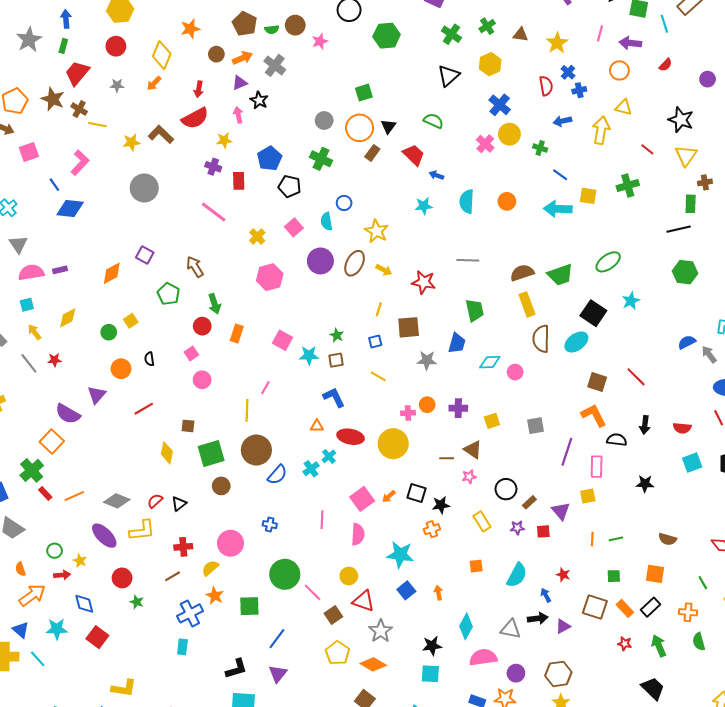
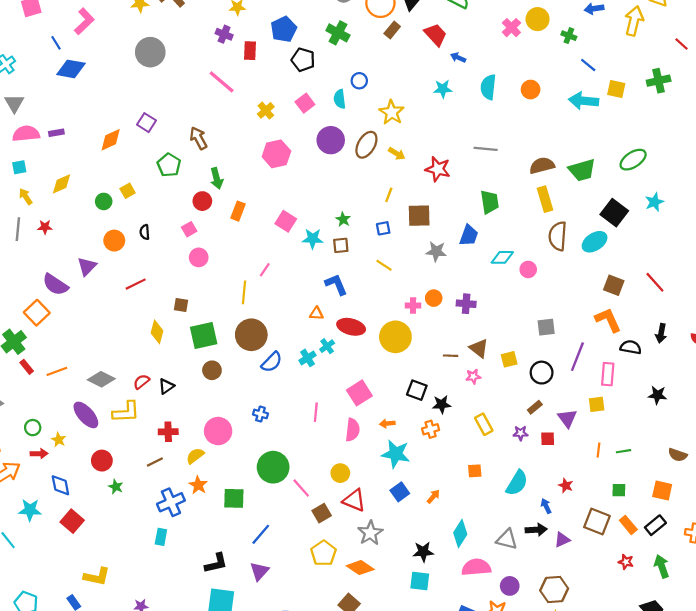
gray line: (29, 363) -> (18, 229), turned 40
yellow square: (492, 421) -> (509, 359), moved
black circle: (506, 489) -> (542, 373), moved
orange arrow: (389, 496) -> (387, 424), moved, turned 32
orange arrow: (438, 593) -> (433, 496), turned 48

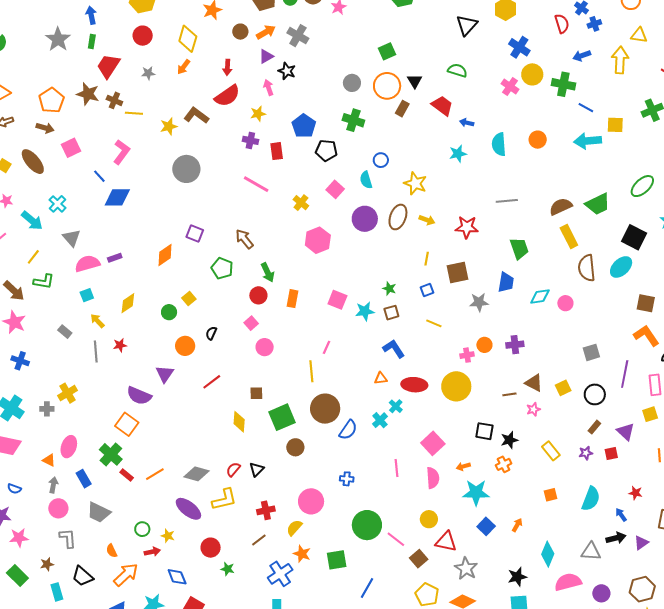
green cross: (569, 36) -> (563, 84), size x1.6
black semicircle: (145, 232) -> (211, 333), turned 40

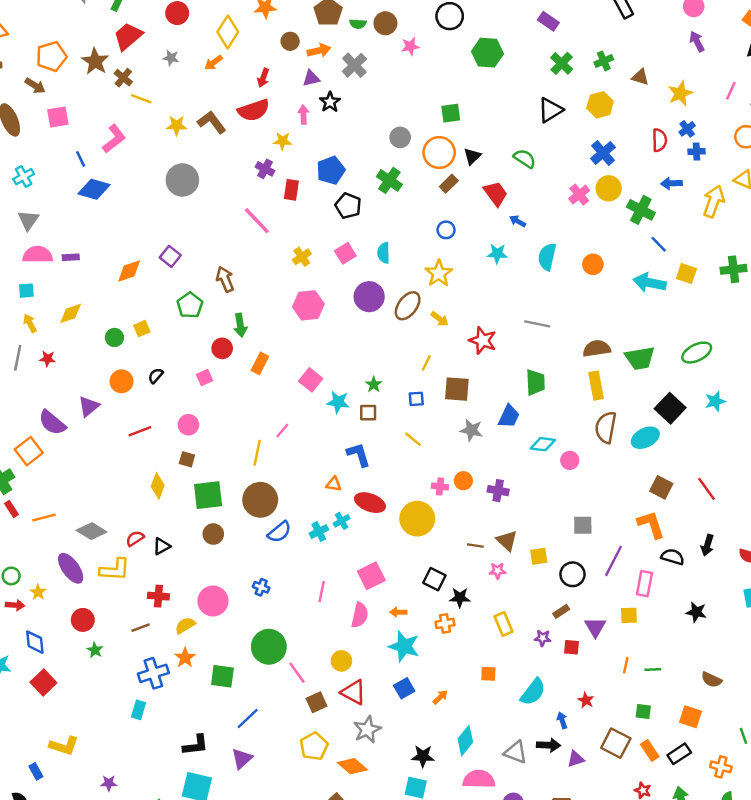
blue circle: (381, 160) -> (446, 230), moved
pink circle: (265, 347) -> (188, 425), moved

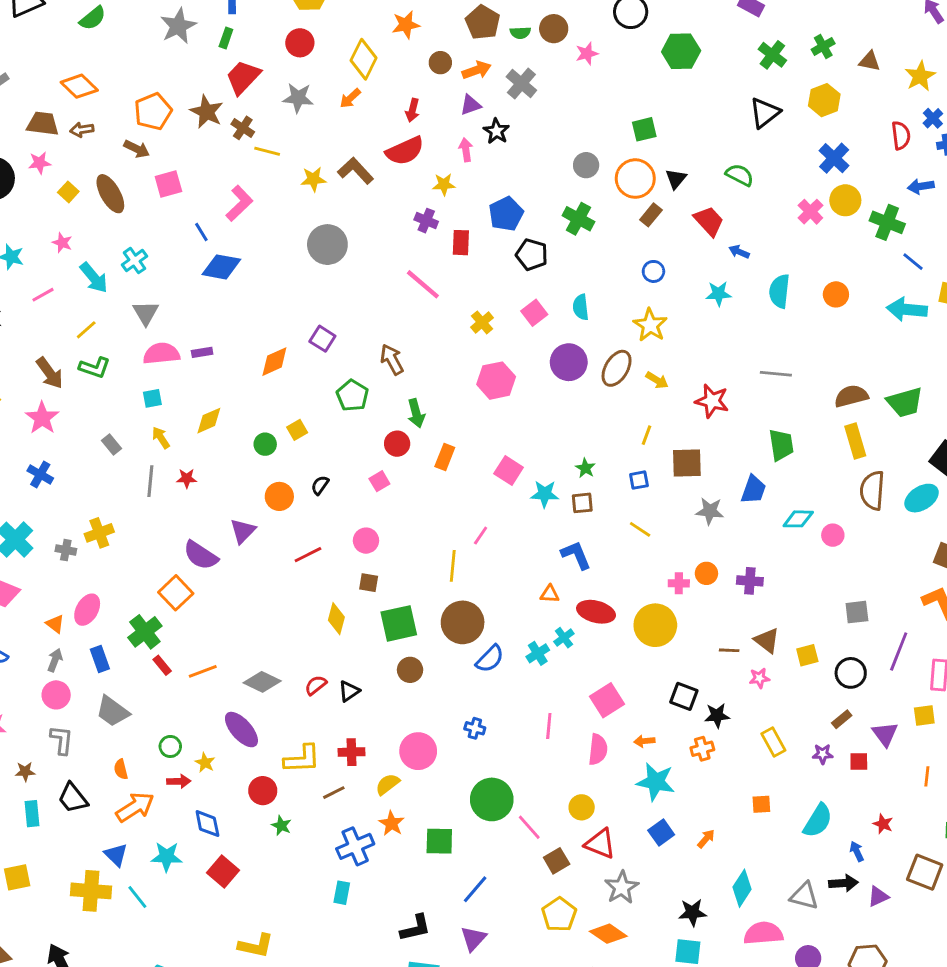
gray star: (171, 58) -> (298, 98), size x1.5
yellow L-shape: (115, 570) -> (302, 759), moved

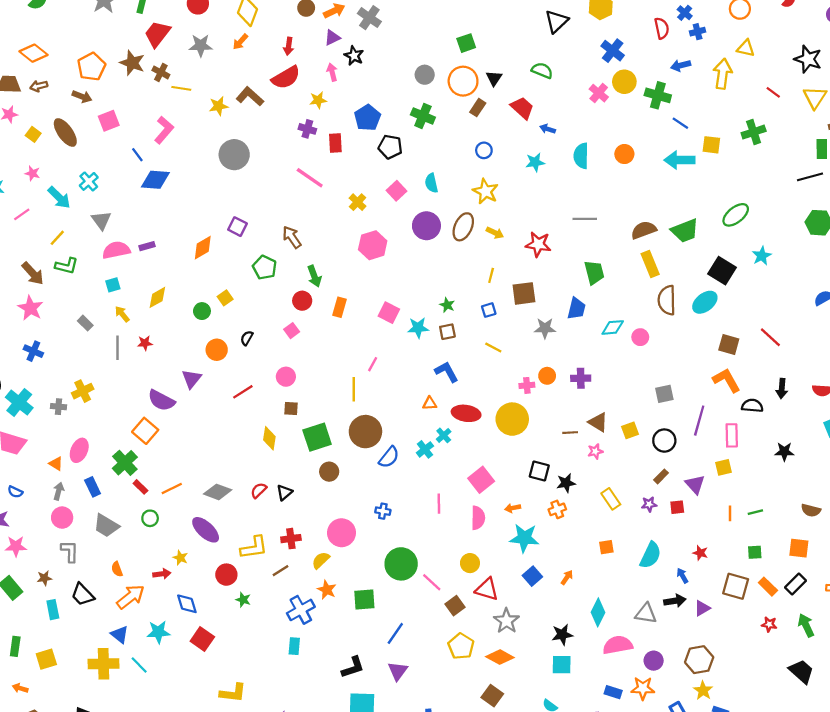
green circle: (170, 746) -> (150, 518), moved

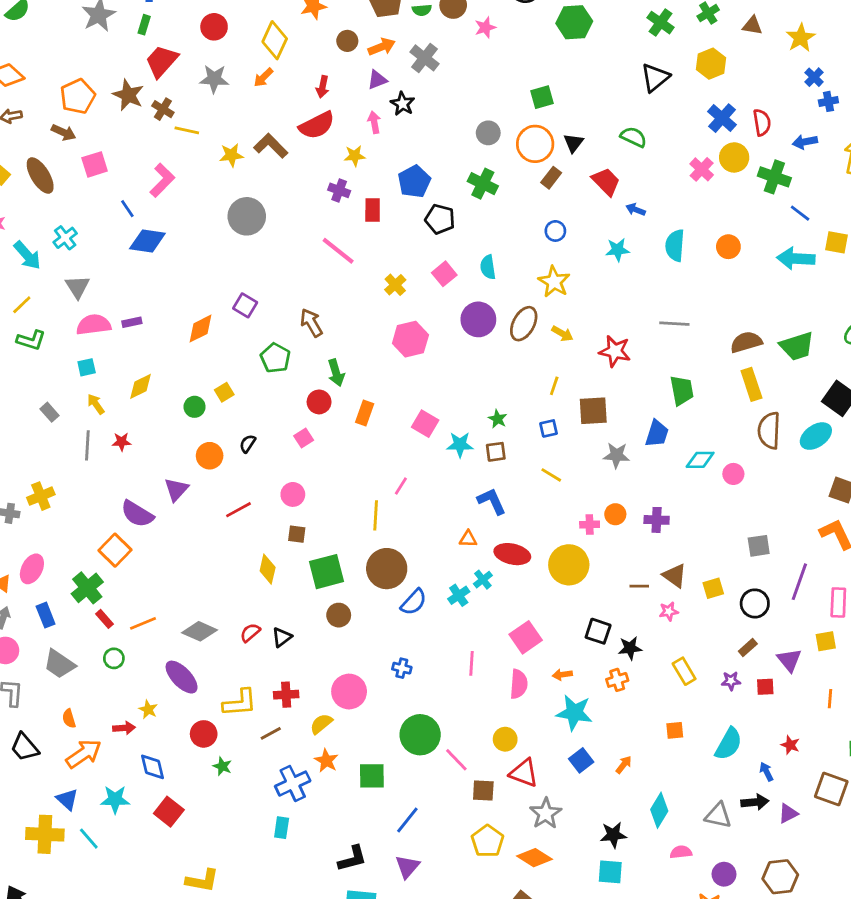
red semicircle: (662, 28) -> (762, 122), moved
brown square: (455, 606) -> (483, 791), turned 36
pink semicircle: (618, 645) -> (681, 852), size x0.6

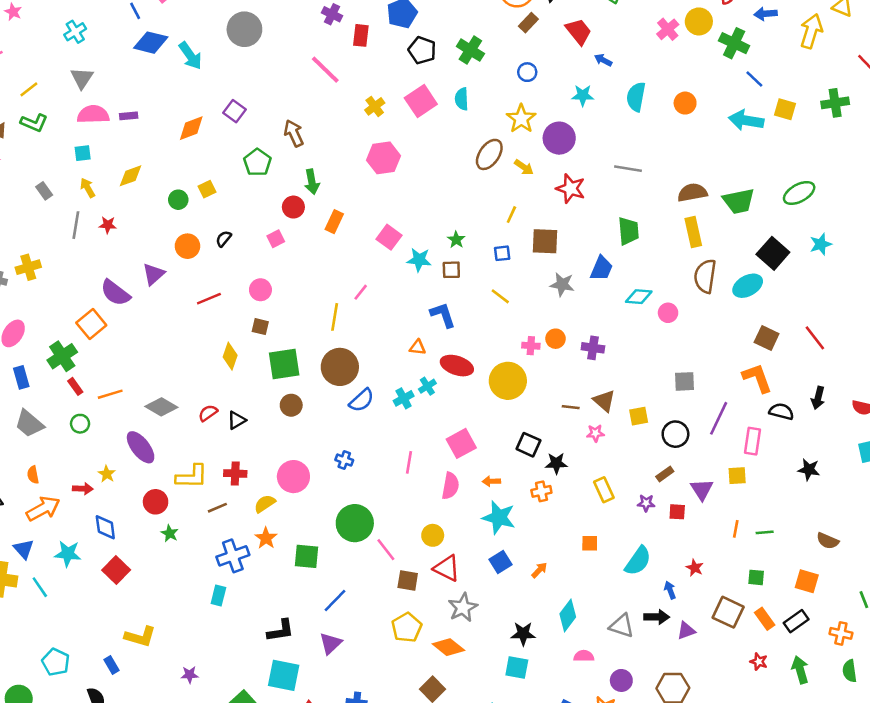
green cross: (483, 184) -> (470, 50), moved
cyan arrow: (27, 255) -> (190, 56), moved
pink square: (444, 274) -> (421, 101), size x1.4
purple circle: (478, 319) -> (559, 138), moved

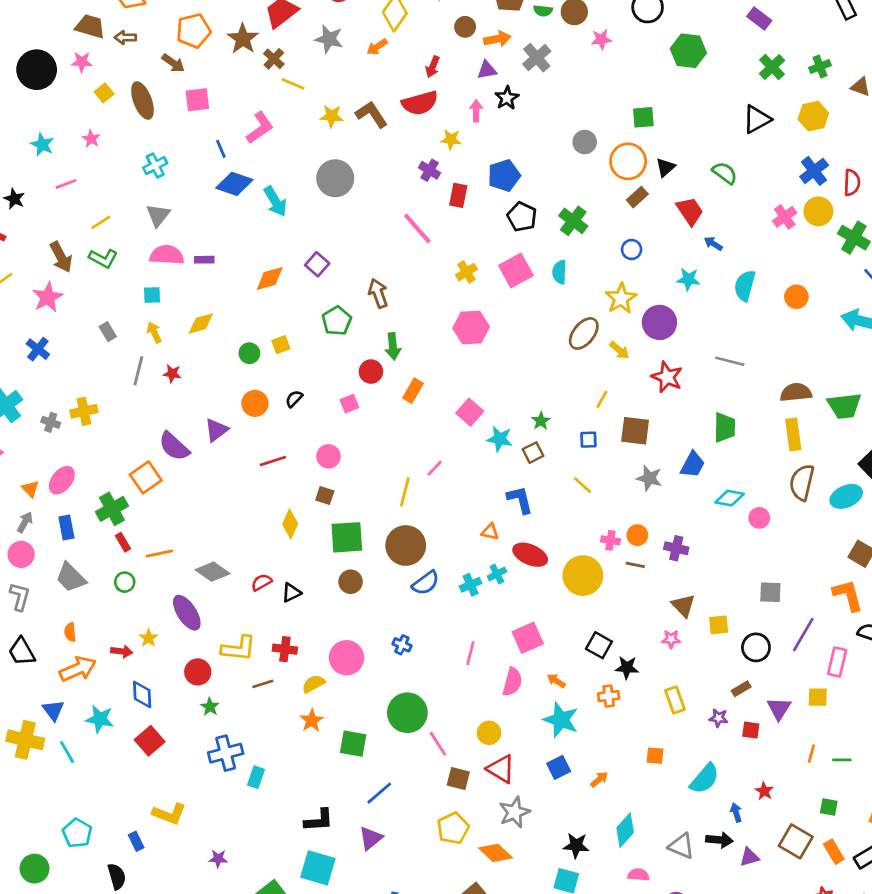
brown square: (451, 270) -> (533, 453), turned -30
brown line: (571, 407) -> (635, 565), moved
orange arrow: (491, 481) -> (556, 681), turned 30
blue cross: (233, 556) -> (226, 753), moved

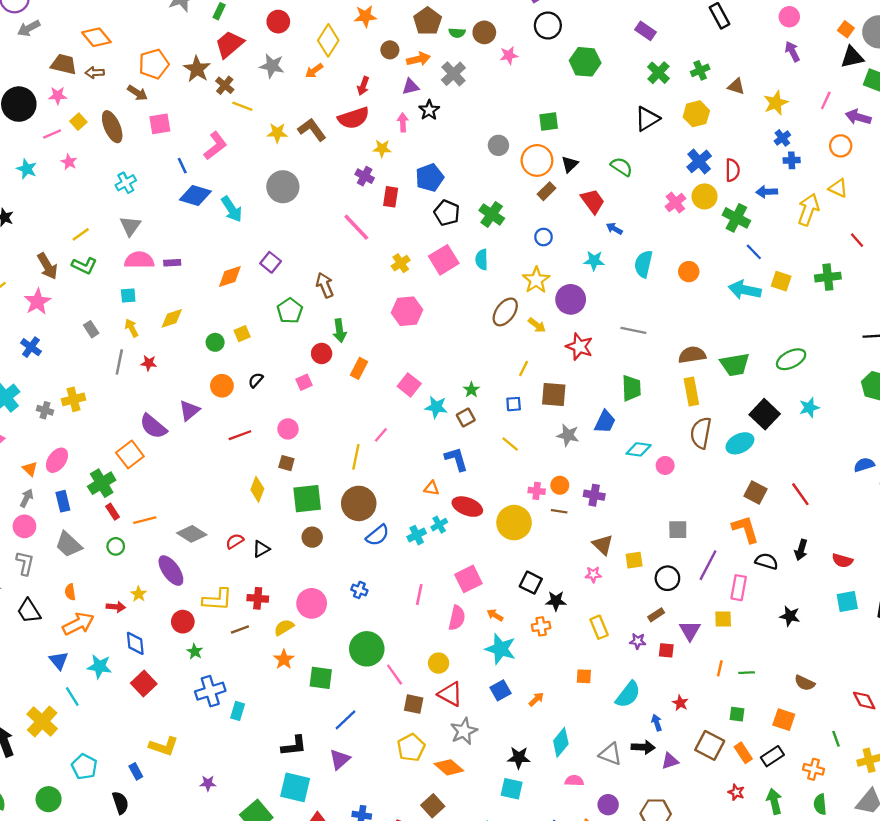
pink line: (66, 184) -> (52, 134), moved
yellow cross: (25, 740) -> (42, 721), moved, turned 32

